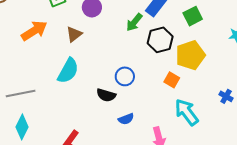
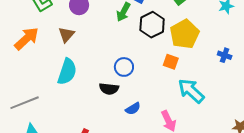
blue cross: (226, 96) -> (225, 55), moved

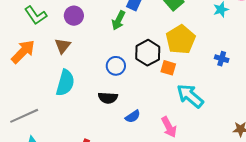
black hexagon: (152, 25) -> (148, 53), moved
blue circle: (124, 67) -> (116, 66), moved

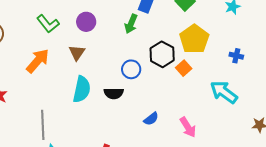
orange square: (168, 68) -> (184, 68), turned 35
cyan arrow: (190, 96) -> (224, 92), moved
black semicircle: (108, 98) -> (114, 93), moved
gray line: (24, 116) -> (43, 125), turned -64

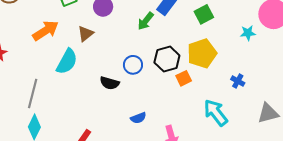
cyan semicircle: (82, 89) -> (67, 62), moved

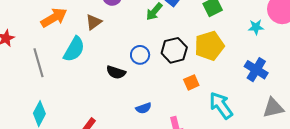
orange square: (184, 78) -> (191, 82), moved
blue cross: (238, 81) -> (256, 70), moved, size x1.6
gray line: (33, 93) -> (38, 63), moved, turned -32

